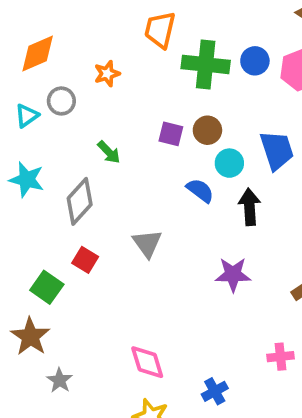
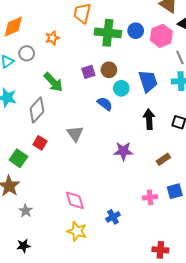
purple square: (171, 134) -> (88, 72), turned -32
green arrow: (109, 152) -> (53, 82), size x1.5
black arrow: (249, 207) -> (149, 119), moved

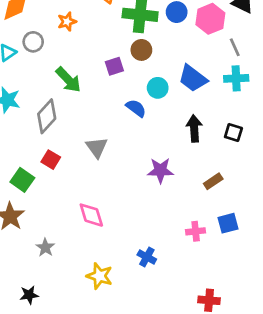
brown circle: (109, 70) -> (141, 50), moved
blue trapezoid: (148, 81) -> (193, 78), turned 145
pink diamond: (75, 200) -> (91, 215), moved
gray star: (26, 211) -> (45, 248), moved
blue cross: (113, 217) -> (147, 257), turned -32

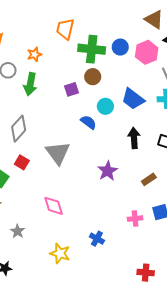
green arrow: (68, 80) -> (30, 84), moved, turned 55
gray triangle: (97, 147) -> (58, 153), size x1.4
purple star: (160, 170) -> (108, 171), turned -30

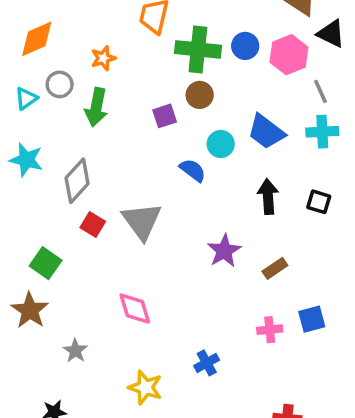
red square: (22, 162) -> (93, 225), moved
brown rectangle: (149, 179) -> (275, 268), moved
blue cross: (97, 239) -> (207, 363), turned 32

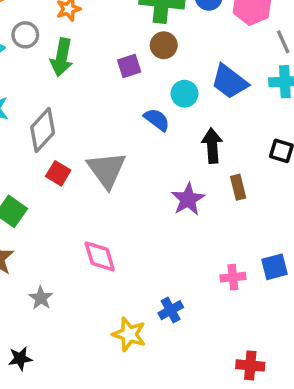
black arrow: (268, 197) -> (212, 146), moved
brown rectangle: (275, 268) -> (238, 187), moved, turned -70
yellow star: (145, 387) -> (129, 334), moved

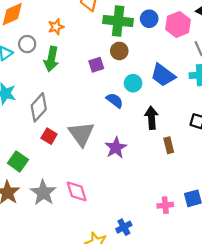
purple star: (188, 199) -> (116, 148), moved
gray star: (41, 298) -> (43, 193), moved, size x1.6

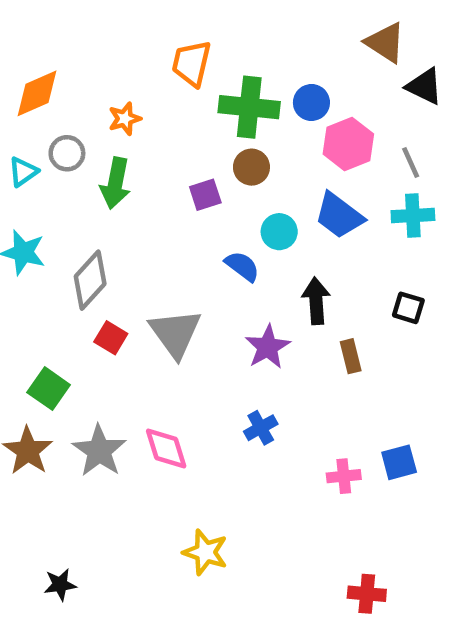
pink hexagon: (178, 24) -> (348, 144), moved
purple star: (116, 148) -> (268, 347), moved
blue cross: (124, 227) -> (261, 428), moved

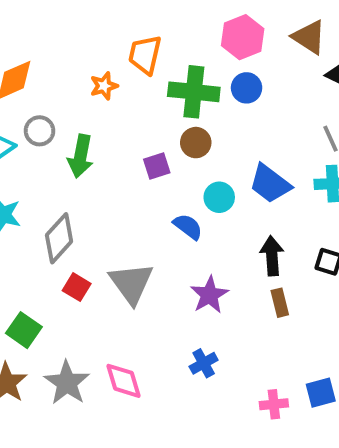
orange star: (125, 119) -> (104, 86), moved
pink hexagon: (348, 144) -> (243, 37), moved
black arrow: (316, 301) -> (272, 256), moved

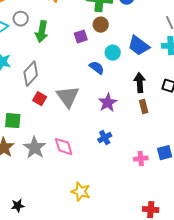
green square: (24, 330) -> (13, 121), turned -30

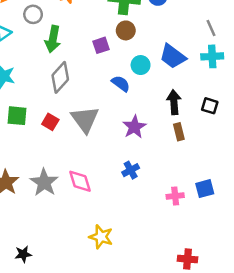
gray circle: (21, 19) -> (33, 14), moved
gray diamond: (31, 74) -> (60, 77), moved
green square: (13, 121) -> (17, 116), moved

